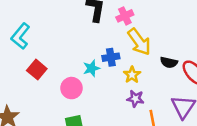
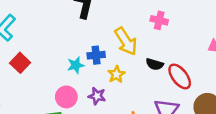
pink cross: (125, 16) -> (159, 20), moved, turned 35
pink circle: (72, 88) -> (66, 97), moved
purple star: (135, 99) -> (97, 96), moved

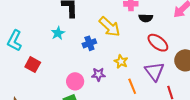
black semicircle: (155, 64) -> (146, 18), moved
cyan star: (76, 65) -> (58, 33), moved
yellow star: (116, 74) -> (121, 61), moved

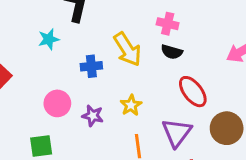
black semicircle: (146, 18) -> (172, 52), moved
pink circle: (75, 81) -> (57, 103), moved

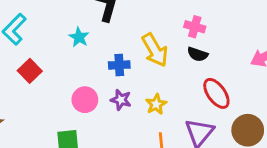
cyan star: (49, 39) -> (79, 37), turned -30
purple star: (93, 116) -> (121, 100), moved

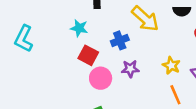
red square: (30, 71) -> (88, 55), moved
yellow star: (156, 104) -> (171, 66), moved

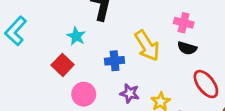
red square: (88, 55) -> (63, 65), moved
purple star: (130, 69) -> (130, 93), moved

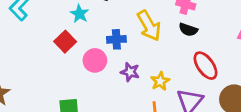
pink circle: (84, 94) -> (95, 60), moved

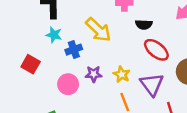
cyan star: (79, 14) -> (54, 35), moved
black semicircle: (188, 30) -> (144, 25), moved
pink circle: (95, 60) -> (68, 84), moved

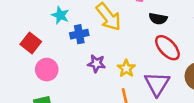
pink circle: (68, 84) -> (47, 70), moved

